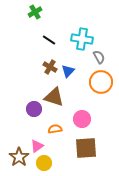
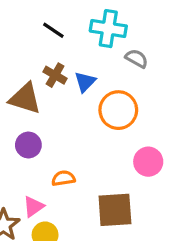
gray semicircle: (99, 57) -> (137, 58), turned -32
orange circle: (101, 82) -> (118, 110), moved
brown triangle: (54, 97) -> (25, 98), moved
pink circle: (82, 119) -> (148, 162), moved

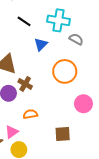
brown cross: (55, 75) -> (25, 84), moved
blue triangle: (85, 82) -> (41, 44), moved
brown square: (115, 210) -> (63, 134), size x0.7

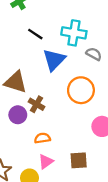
blue triangle: (41, 44) -> (54, 60), size x1.5
pink triangle: (12, 132) -> (46, 162), moved

